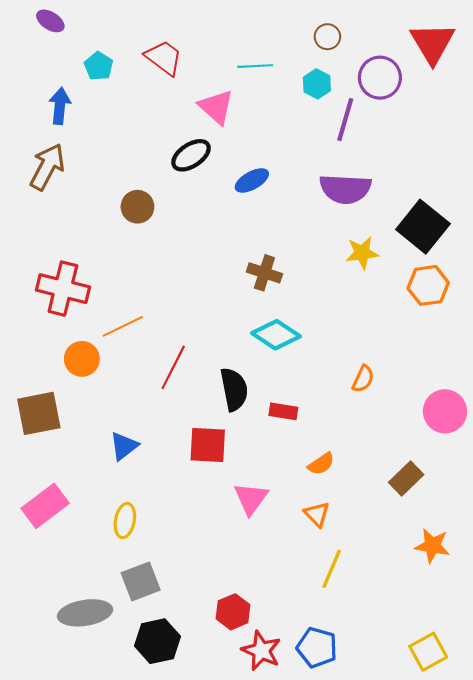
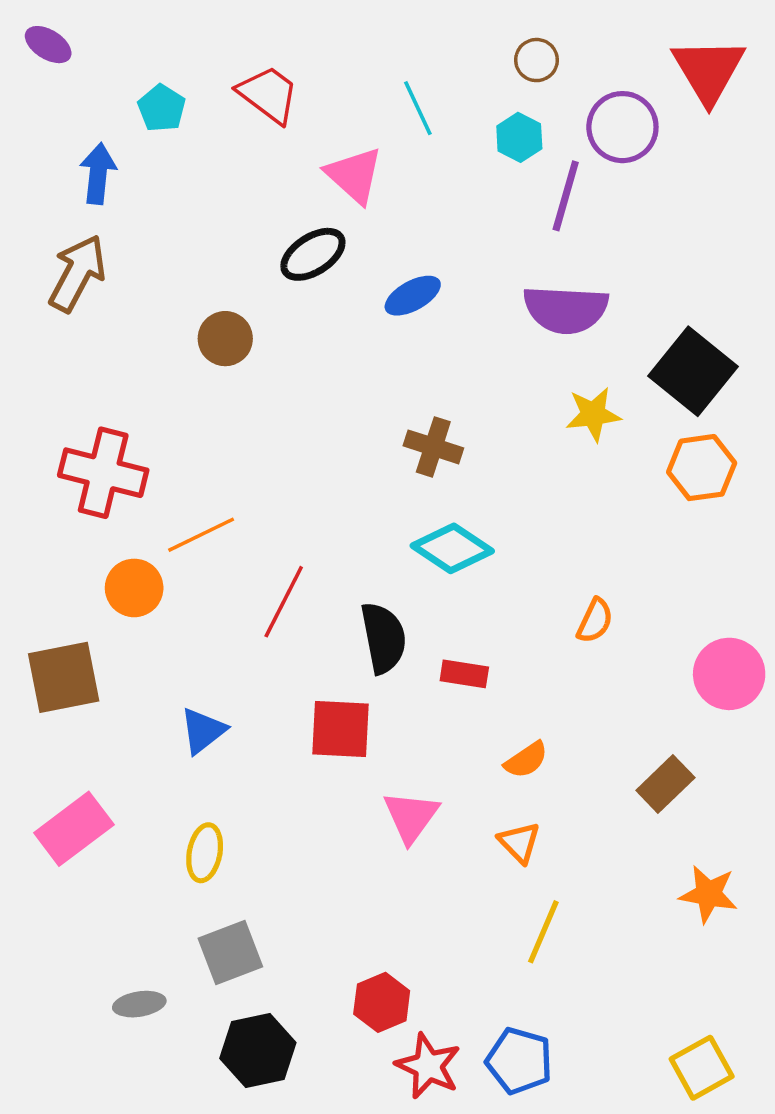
purple ellipse: (50, 21) -> (48, 45), moved
cyan line: (255, 66) -> (418, 108), turned 68
gray ellipse: (85, 613) -> (139, 1004), size x0.6

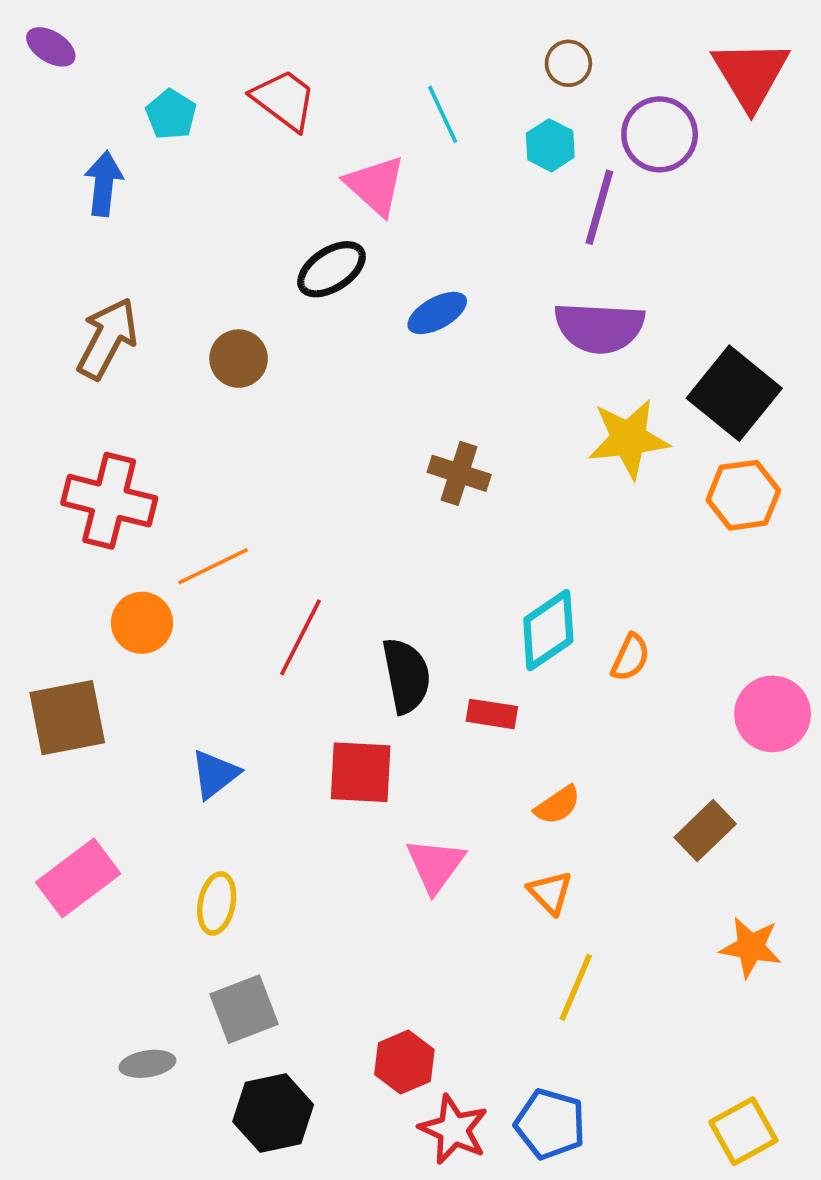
brown arrow: (77, 273) -> (107, 338), moved
yellow star: (593, 414) -> (629, 439), size x1.4
cyan diamond: (452, 548) -> (548, 630), moved, turned -68

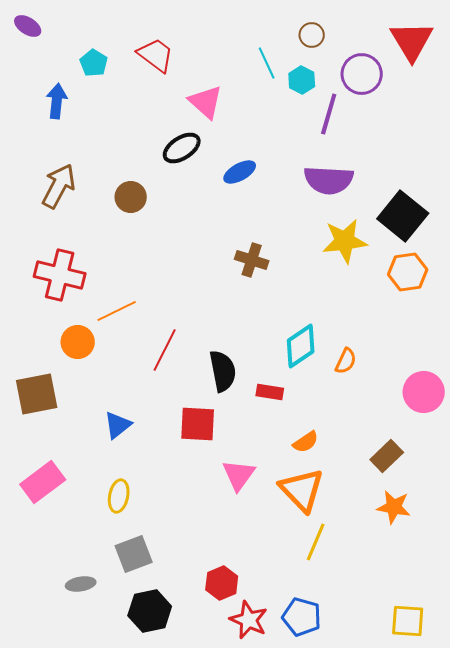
cyan line: (443, 114) -> (267, 63), moved
orange triangle: (550, 893) -> (302, 490), size x1.8
orange star: (751, 947) -> (394, 507), moved
yellow square: (743, 1131) -> (408, 621), turned 33

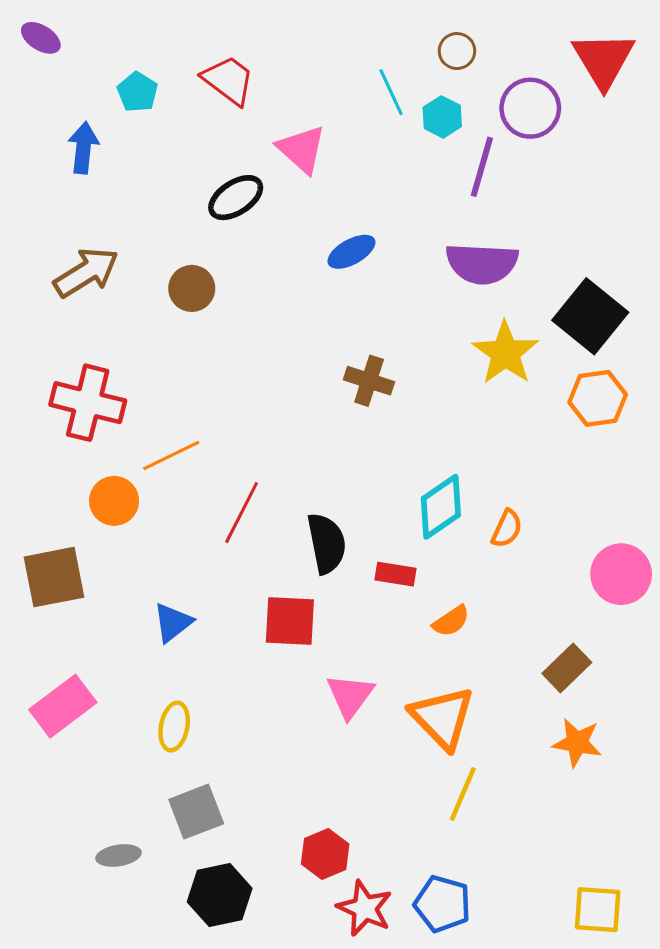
black ellipse: (182, 148) -> (236, 198), moved
brown arrow: (59, 186) -> (86, 272), turned 30
yellow star: (345, 241) -> (505, 353), turned -30
orange semicircle: (306, 442) -> (451, 621), moved

